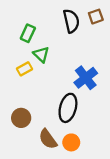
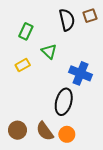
green triangle: (41, 54) -> (49, 51), moved
blue cross: (86, 78) -> (81, 73), turned -30
brown circle: (21, 118) -> (17, 130), moved

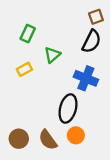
black semicircle: (67, 20) -> (91, 41), moved, turned 40
green triangle: (49, 51) -> (52, 55), turned 35
orange circle: (67, 134) -> (76, 135), moved

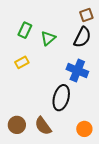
green triangle: (52, 55) -> (48, 38), moved
orange circle: (76, 135) -> (84, 129), moved

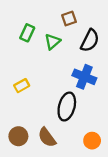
brown square: (86, 15) -> (69, 19), moved
yellow rectangle: (22, 62) -> (22, 86), moved

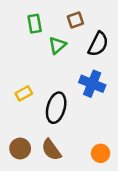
green rectangle: (27, 33) -> (35, 24), moved, turned -35
black ellipse: (67, 107) -> (56, 108), moved

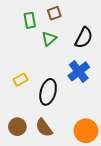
brown square: (75, 20) -> (54, 13), moved
blue cross: (92, 84) -> (79, 71), turned 30
orange circle: (101, 153) -> (86, 131), size x1.5

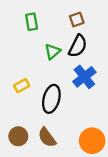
brown square: (54, 13) -> (77, 20), moved
black semicircle: (84, 38) -> (78, 46), moved
green triangle: (49, 39) -> (52, 52), moved

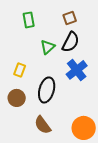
yellow rectangle: (22, 86) -> (20, 70), moved, turned -40
brown circle: (18, 136) -> (17, 98), moved

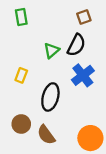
brown square: (70, 18) -> (84, 17), moved
green rectangle: (29, 20) -> (21, 17), moved
brown circle: (17, 98) -> (21, 124), moved

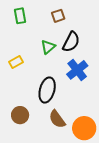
brown square: (84, 17) -> (58, 16), moved
yellow rectangle: (21, 75) -> (16, 62), moved, turned 40
brown semicircle: (46, 135) -> (57, 119), moved

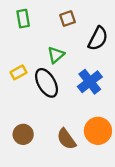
black semicircle: (71, 42) -> (98, 38), moved
black ellipse: (47, 90) -> (47, 83), moved, turned -45
orange circle: (84, 128) -> (98, 131), moved

